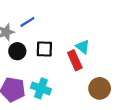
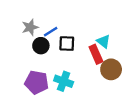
blue line: (27, 22) -> (51, 32), moved
brown circle: (100, 88) -> (111, 69), moved

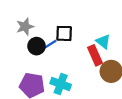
blue line: (51, 32) -> (49, 45), moved
black square: (67, 43) -> (64, 33), moved

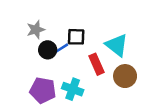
cyan triangle: (103, 42) -> (117, 45), size x1.5
red rectangle: (95, 55) -> (96, 64), moved

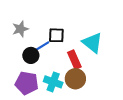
black circle: (48, 50) -> (31, 55), moved
brown circle: (125, 76) -> (75, 79), moved

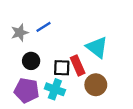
black square: (56, 35) -> (62, 68), moved
blue line: (43, 46) -> (44, 27), moved
brown circle: (75, 79) -> (96, 85), moved

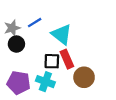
cyan triangle: (97, 47) -> (61, 34), moved
black circle: (31, 61) -> (16, 44), moved

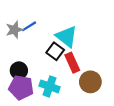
blue line: (35, 23) -> (29, 26), moved
black circle: (16, 44) -> (19, 71), moved
black square: (52, 61) -> (55, 51), moved, turned 35

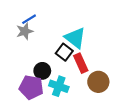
blue line: (29, 26) -> (29, 19), moved
black circle: (19, 71) -> (42, 71), moved

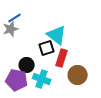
black square: (64, 52) -> (47, 48), turned 35
red rectangle: (81, 63) -> (62, 58), turned 42

